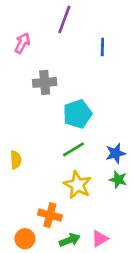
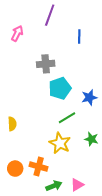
gray cross: (45, 82) -> (46, 64), moved
green line: (74, 149) -> (67, 118), moved
blue star: (116, 153) -> (89, 97), moved
orange circle: (25, 239) -> (15, 169), moved

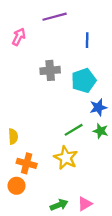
purple line: (50, 15) -> (55, 17), turned 55
cyan pentagon: (60, 88) -> (84, 80), moved
green star: (91, 139) -> (101, 131), moved
orange cross: (39, 167) -> (27, 163), moved

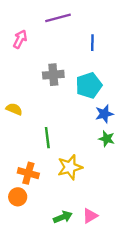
green line: (74, 130) -> (47, 138), moved, turned -66
yellow semicircle: (13, 136) -> (14, 109), moved, turned -64
yellow star: (66, 158) -> (70, 167), turned 30

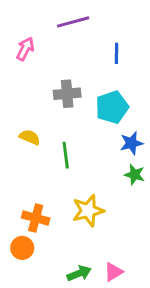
yellow semicircle: (14, 109) -> (30, 137), moved
green line: (47, 138) -> (66, 155), moved

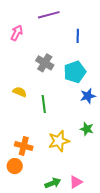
gray cross: (67, 94) -> (45, 63), turned 36
green star: (134, 175) -> (87, 129), moved

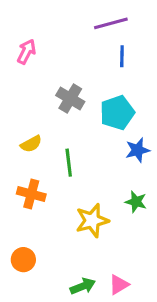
purple line: (49, 15) -> (111, 23), moved
yellow semicircle: (20, 92) -> (31, 144), turned 128
orange cross: (24, 146) -> (31, 194), moved

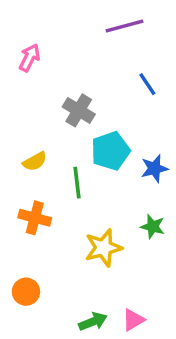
blue line: (122, 56) -> (147, 84), moved, turned -35
cyan pentagon: (117, 113) -> (110, 151), moved

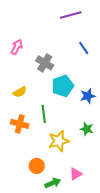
pink arrow: (29, 58) -> (17, 47), moved
green line: (77, 183) -> (44, 114), moved
orange circle: (26, 292) -> (37, 166), moved
pink triangle: (133, 320) -> (76, 174), moved

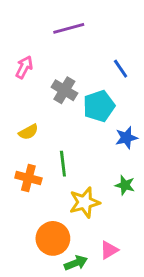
purple line: (71, 15) -> (69, 28), moved
cyan pentagon: (63, 86) -> (99, 106), moved
orange circle: (37, 166) -> (53, 238), size x1.5

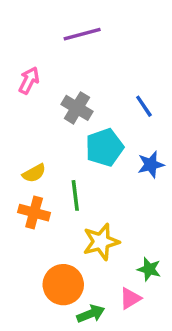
blue line: (121, 69) -> (144, 106), moved
cyan pentagon: (99, 106) -> (104, 147), moved
yellow semicircle: (28, 132) -> (34, 173), moved
green star: (125, 185) -> (149, 269), moved

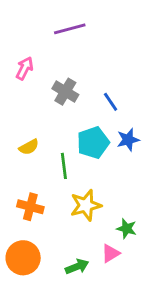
blue line: (144, 106) -> (111, 102), moved
cyan pentagon: (104, 147) -> (93, 143), moved
orange cross: (34, 213) -> (30, 207), moved
orange circle: (63, 285) -> (23, 258), moved

